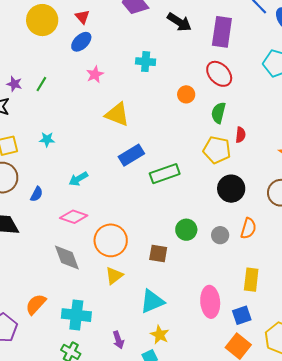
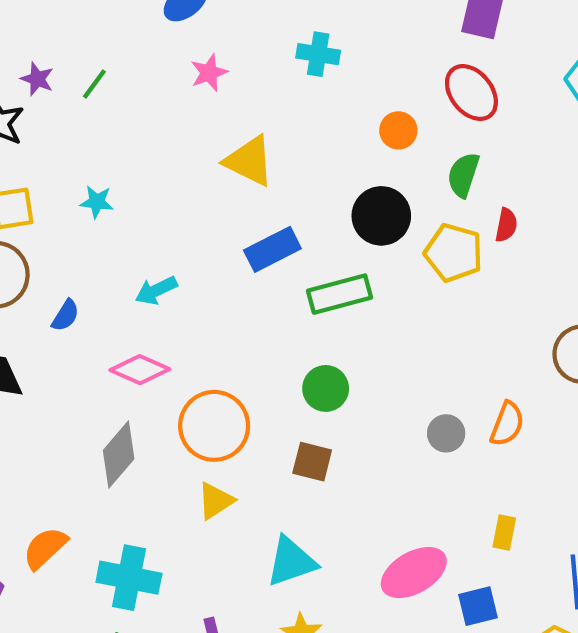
black circle: (231, 189) -> (381, 216), moved
green circle: (186, 230) -> (326, 388), moved
gray diamond: (67, 258) -> (119, 455), turned 56
yellow rectangle: (251, 280) -> (504, 533), size x0.7
pink ellipse: (210, 302) -> (414, 573), turned 60

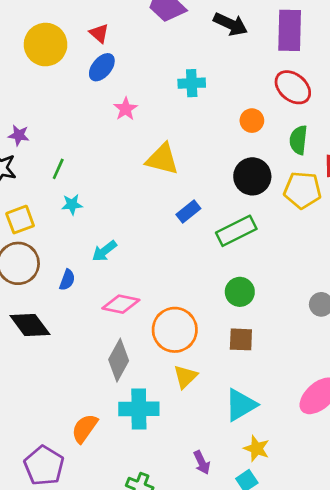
green line: (94, 84) -> (58, 169), moved
blue rectangle: (272, 249) -> (188, 212), size x0.7
cyan arrow: (156, 290) -> (104, 251), moved
cyan cross: (129, 578) -> (139, 409), moved

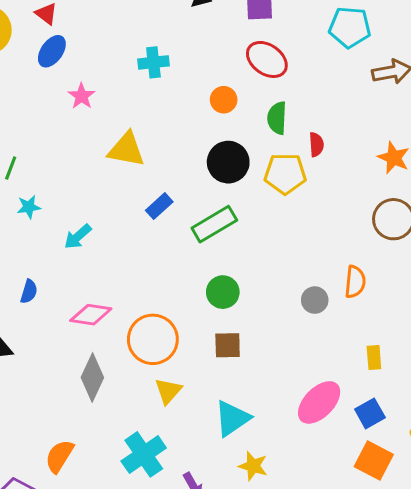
cyan arrow: (104, 251) -> (78, 237), moved
cyan cross: (139, 409) -> (144, 454), moved, turned -30

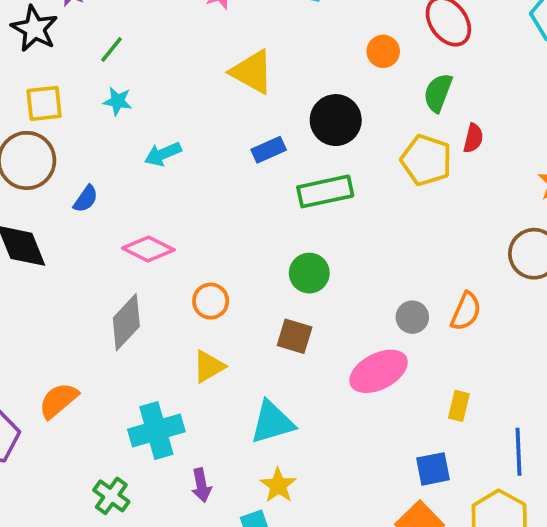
black circle: (228, 162) -> (336, 120), moved
orange circle: (153, 339) -> (211, 301), size x0.6
pink ellipse: (319, 402) -> (379, 371), moved

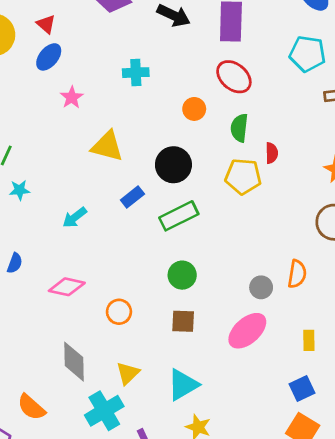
cyan arrow: (163, 154) -> (75, 217), moved
gray diamond: (126, 322) -> (74, 362), moved, turned -30
yellow triangle: (209, 366) -> (128, 373), moved
orange semicircle: (58, 400) -> (31, 407), turned -84

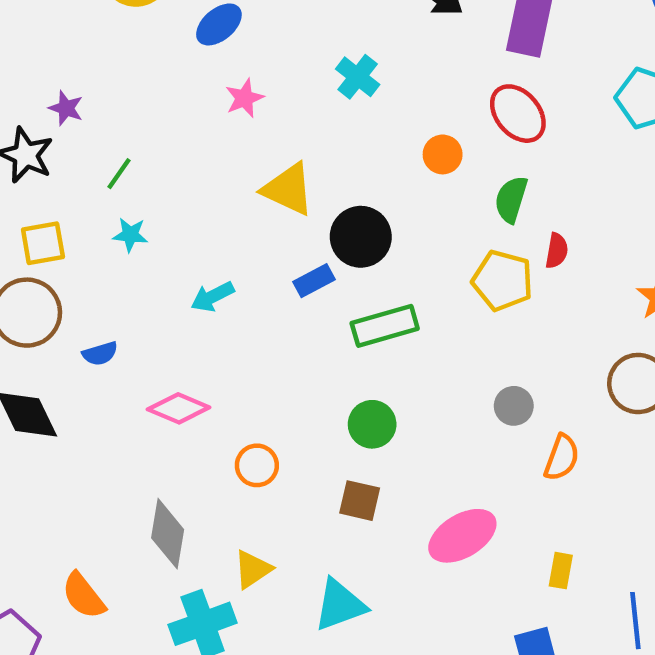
cyan cross: (136, 73) -> (358, 77), turned 30
black circle: (173, 165) -> (361, 237), moved
blue semicircle: (15, 263) -> (100, 354), turned 42
gray circle: (261, 287) -> (514, 406), moved

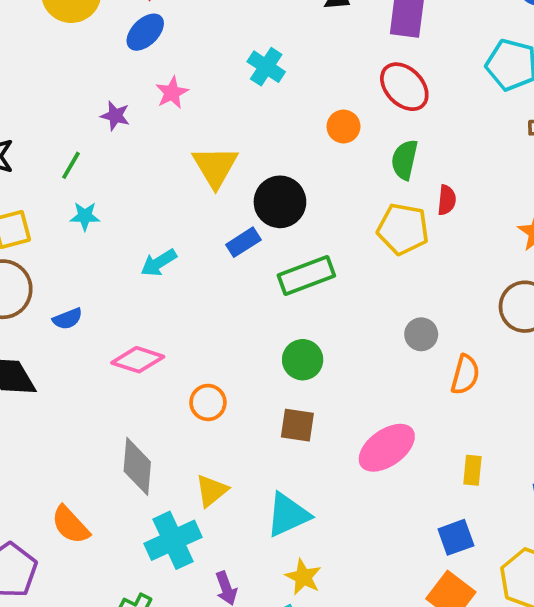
purple star: (66, 108) -> (115, 116), moved
yellow triangle: (288, 189) -> (215, 167), turned 39

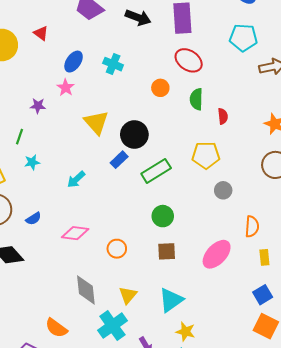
blue ellipse: (145, 32) -> (74, 62), moved
yellow pentagon: (403, 229) -> (206, 155), moved
orange semicircle: (465, 375) -> (252, 227), moved

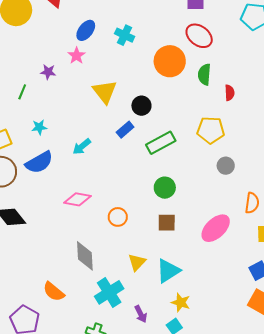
orange circle: (160, 88) -> (170, 61), size x1.8
black circle: (134, 134) -> (141, 106), size x0.7
green line: (19, 137) -> (22, 92), moved
blue semicircle: (33, 219) -> (39, 162), moved, size x1.8
yellow triangle: (128, 295) -> (137, 262), moved

